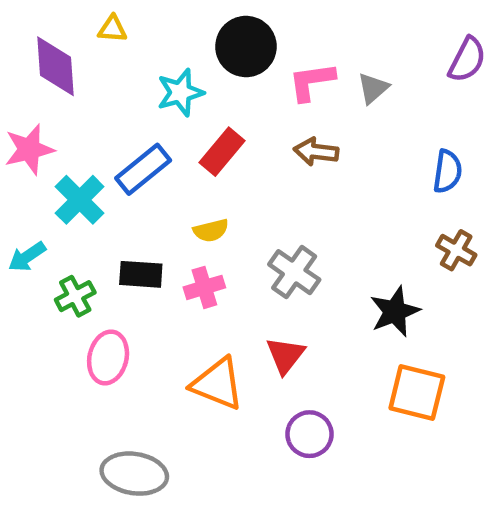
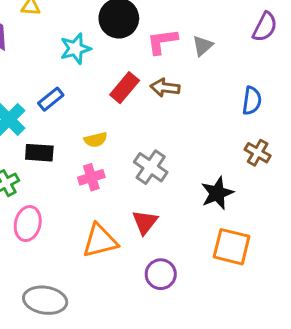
red rectangle: (222, 152) -> (125, 88), moved
blue rectangle: (143, 169) -> (51, 99), size x0.7
black rectangle: (141, 274) -> (39, 153), moved
orange triangle: (218, 384) -> (100, 241), turned -36

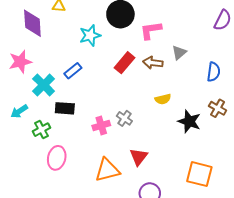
gray triangle: (203, 46) -> (179, 53), moved
yellow semicircle: (96, 140) -> (163, 99), moved
gray cross: (151, 167) -> (124, 118), moved, size x0.7
black star: (217, 193) -> (189, 121), moved, turned -30

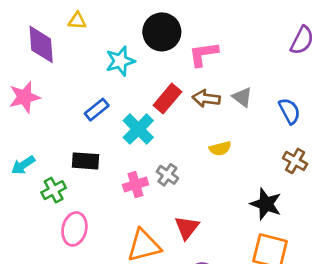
gray triangle: (179, 53) -> (242, 97), moved, turned -42
blue semicircle: (214, 72) -> (289, 111), turned -36
cyan cross: (44, 85) -> (138, 129), moved
black star: (189, 121) -> (266, 204), moved

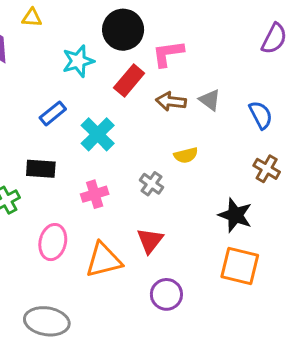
red rectangle: (167, 99) -> (129, 81), moved
gray cross: (167, 175) -> (151, 184), moved
pink ellipse: (74, 229) -> (53, 242), moved

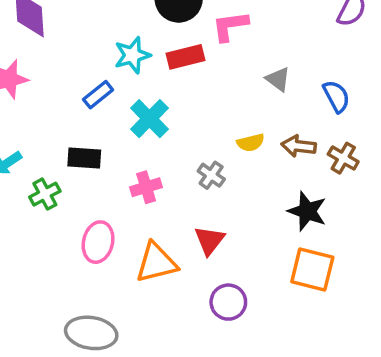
cyan star: (78, 61) -> (132, 55), moved
red rectangle: (129, 81) -> (185, 57), turned 36
brown arrow: (171, 101) -> (299, 146), moved

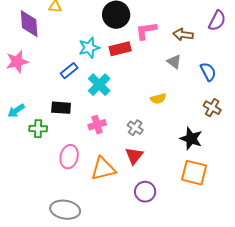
brown arrow: (299, 146) -> (183, 35), moved
gray cross: (211, 175) -> (135, 128), moved
green cross: (45, 194) -> (38, 129), turned 30

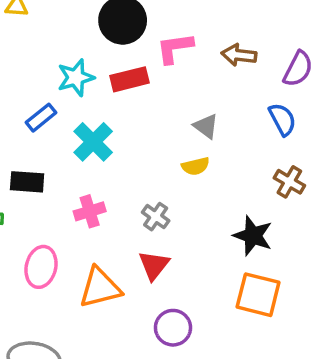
purple semicircle: (217, 21) -> (298, 69), moved
gray triangle: (174, 62) -> (206, 126), moved

